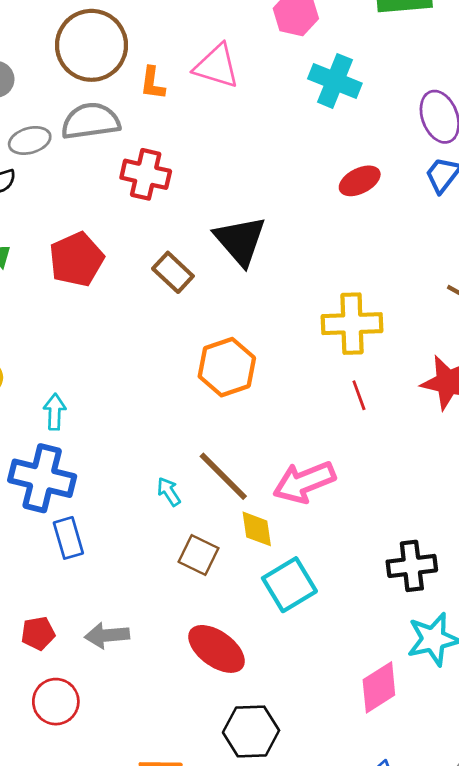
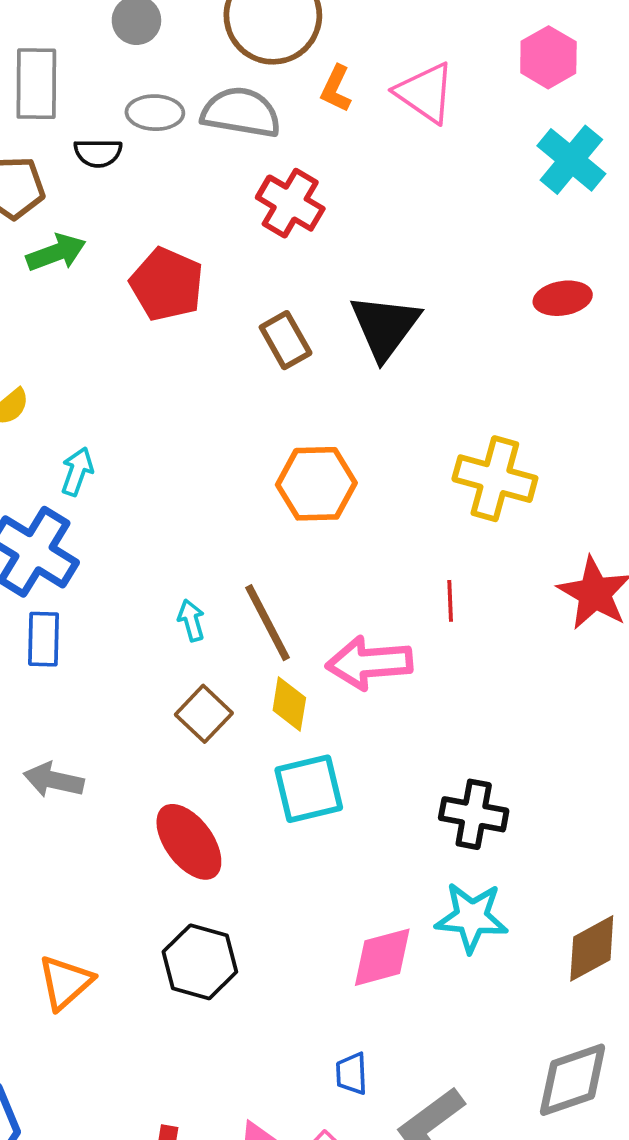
red pentagon: (76, 259) -> (167, 284), turned 30
red line: (359, 395) -> (450, 601), moved

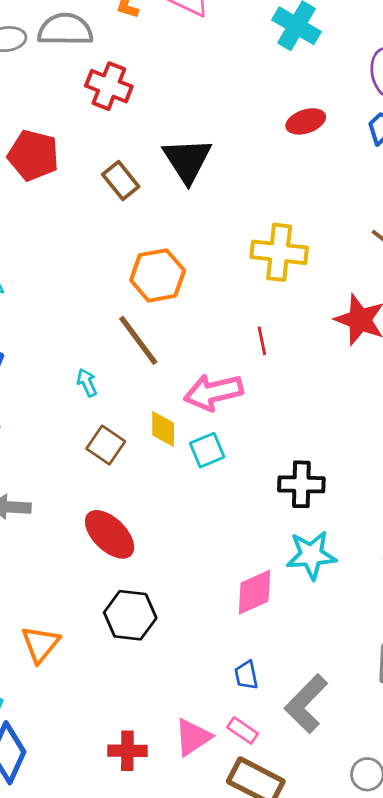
brown line: (267, 623) -> (138, 340), moved
cyan square: (309, 789) -> (207, 450), moved, size x0.7

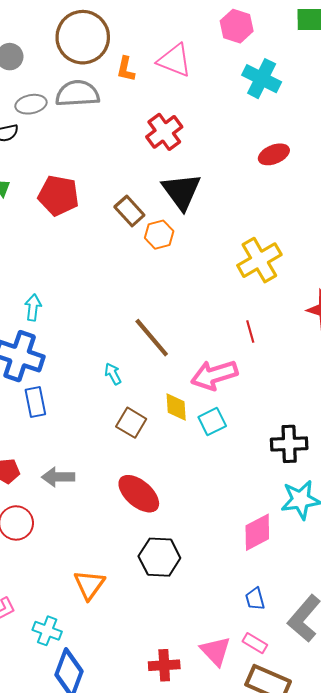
red cross: (109, 86) -> (164, 132), moved, turned 36
yellow cross: (279, 252) -> (259, 260), turned -33
orange hexagon: (158, 275) -> (159, 235), moved, size x0.7
pink triangle: (193, 737) -> (216, 651), turned -36

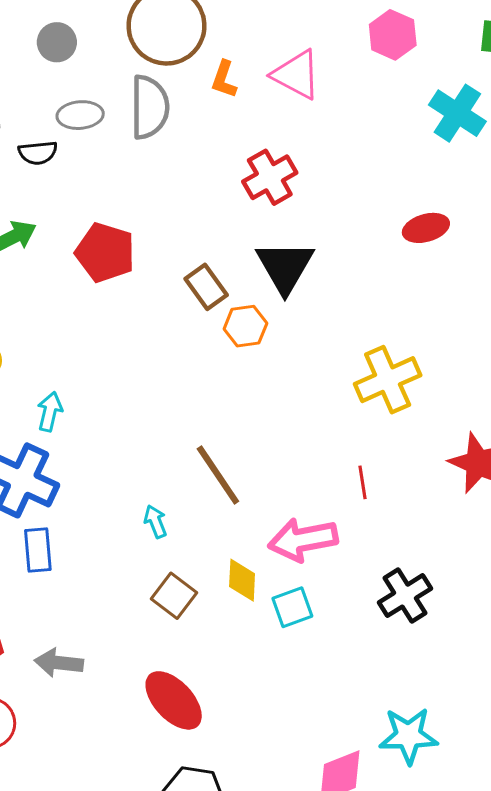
cyan cross: (262, 79) -> (457, 113), moved
gray semicircle: (77, 94) -> (150, 107), turned 87
black cross: (289, 444) -> (405, 596), moved, turned -36

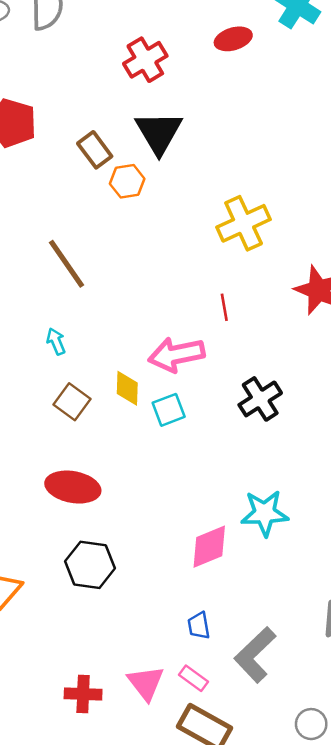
red ellipse: (426, 228) -> (233, 39), moved
brown line: (218, 475) -> (67, 264), moved
red ellipse: (174, 700) -> (73, 487), turned -36

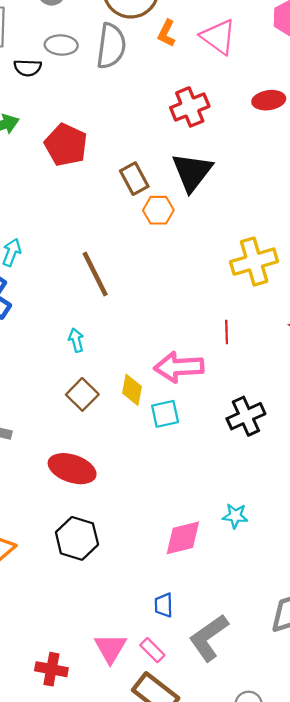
cyan star: (265, 513) -> (235, 516), size x0.6
red cross: (83, 694) -> (51, 669), moved

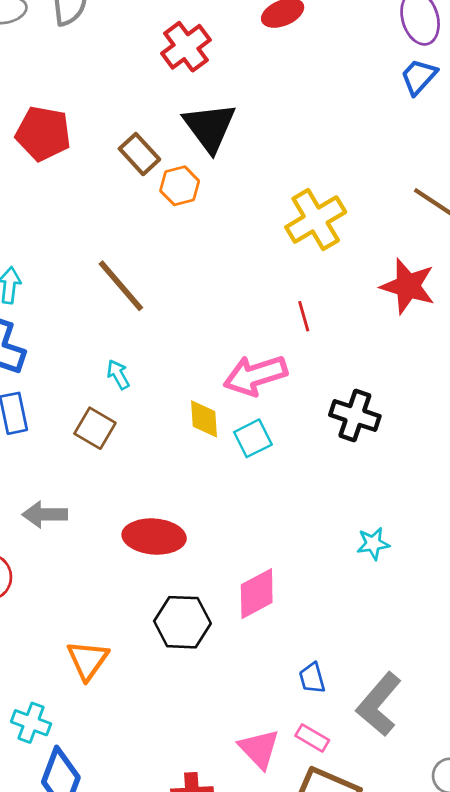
brown square: (82, 394) -> (95, 428), moved
black cross: (246, 416) -> (355, 415), turned -33
pink diamond: (183, 538) -> (257, 594), moved

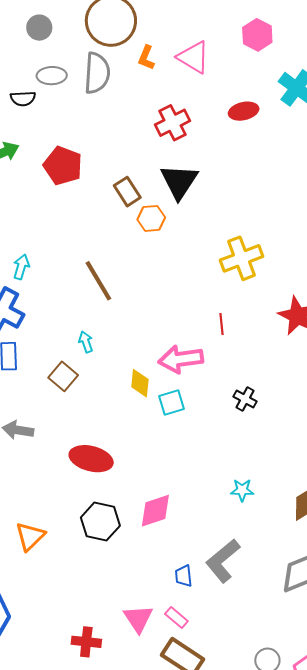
black cross: (355, 415) -> (245, 399), size x0.7
gray L-shape: (379, 704) -> (223, 561), moved

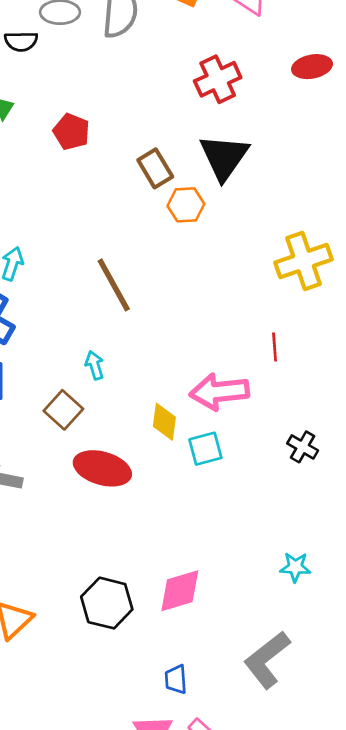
red pentagon: (63, 166) -> (71, 132), size x0.7
red ellipse: (91, 459) -> (102, 468), moved
blue trapezoid: (184, 576) -> (176, 679), moved

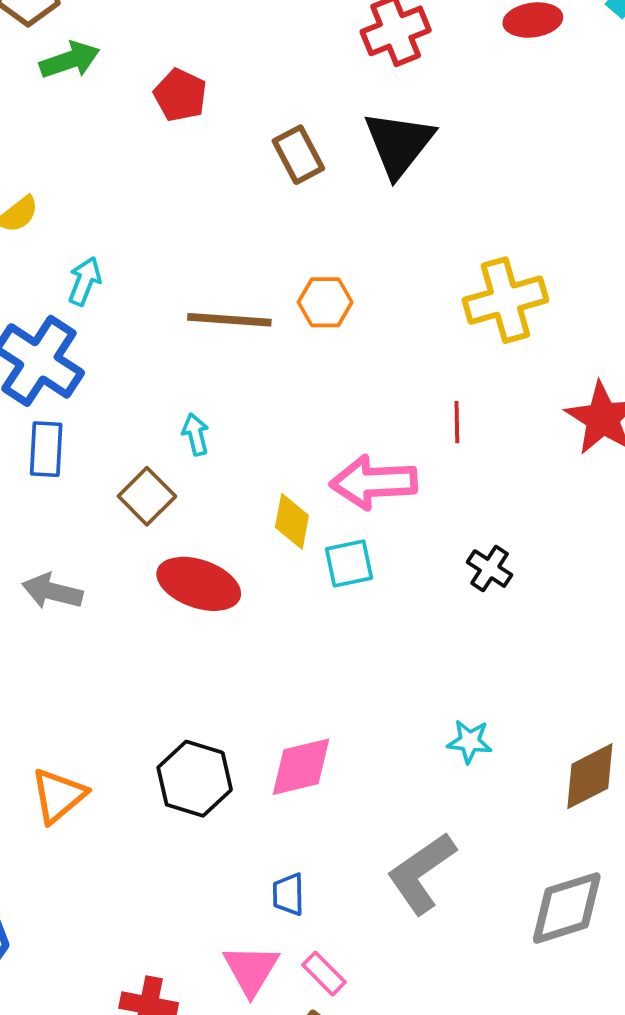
orange hexagon: (186, 205) -> (325, 302), moved
brown line: (114, 285) -> (229, 320), turned -60

